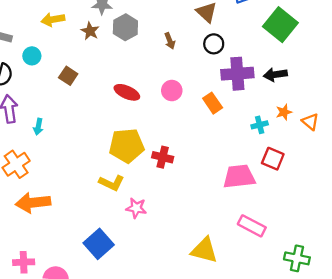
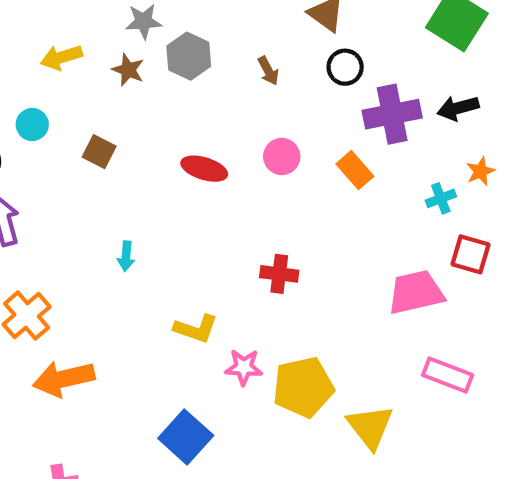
cyan arrow: (38, 127) -> (126, 256), moved
yellow pentagon: (127, 146) -> (303, 387), moved
yellow triangle: (204, 250) -> (370, 427), turned 44

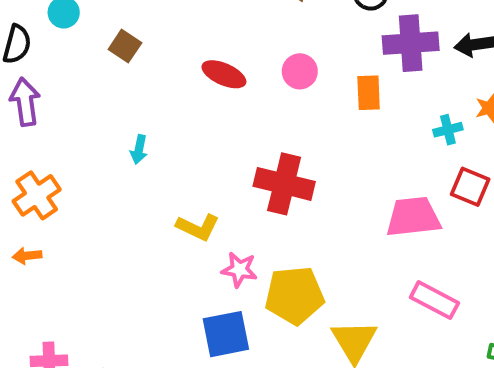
orange rectangle: (355, 170) -> (369, 93), turned 32
red cross: (279, 274) -> (284, 184), size x1.6
orange arrow: (64, 379) -> (27, 256), moved, size x0.5
blue square: (186, 437) -> (226, 334), moved, turned 30

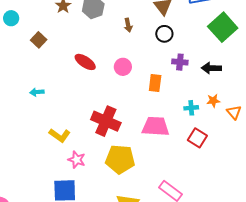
purple cross: (411, 43) -> (180, 62), size x0.6
cyan arrow: (139, 150) -> (37, 92), turned 64
pink trapezoid: (413, 217) -> (156, 126), moved
yellow pentagon: (294, 295) -> (120, 159), moved

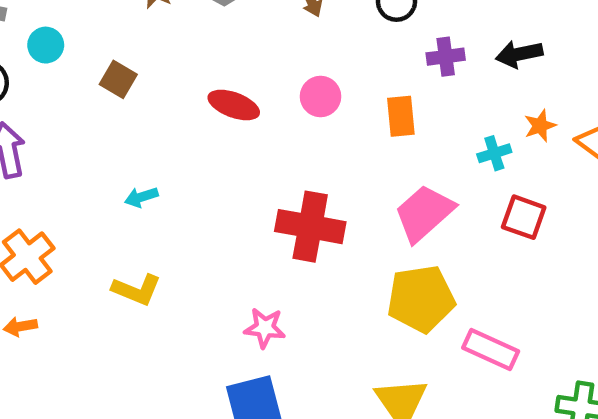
pink trapezoid: (156, 126) -> (424, 213), turned -32
yellow L-shape: (60, 135) -> (137, 290), moved
yellow pentagon: (120, 159) -> (421, 299), moved

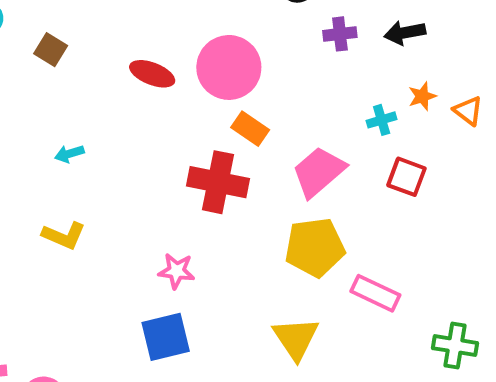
pink circle: (320, 96) -> (229, 67), size x1.8
orange rectangle: (401, 116) -> (250, 129), moved, turned -51

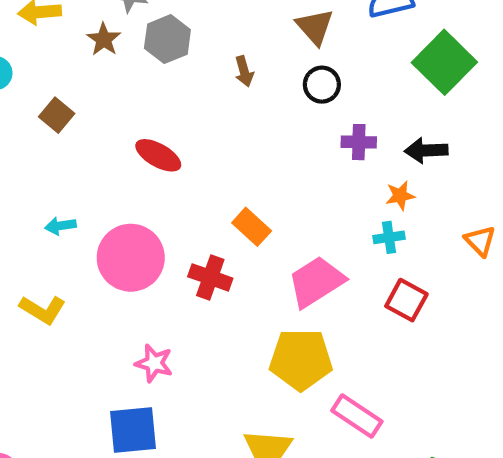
pink circle: (229, 67) -> (131, 258), moved
orange star: (422, 96) -> (400, 196), moved
red cross: (218, 182) -> (210, 277), size x0.7

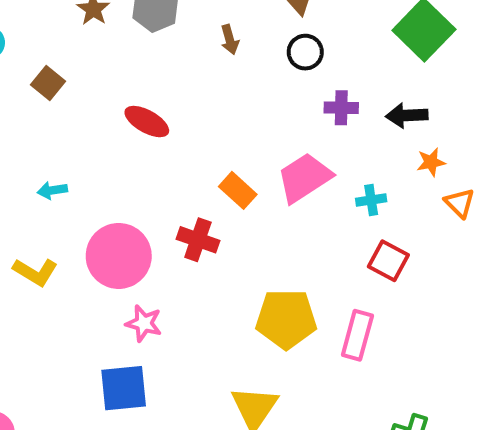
orange star: (400, 196) -> (431, 162), moved
pink circle: (131, 258) -> (119, 256), moved
pink trapezoid: (316, 282) -> (304, 178), moved
pink rectangle: (357, 416) -> (357, 335), moved, turned 72

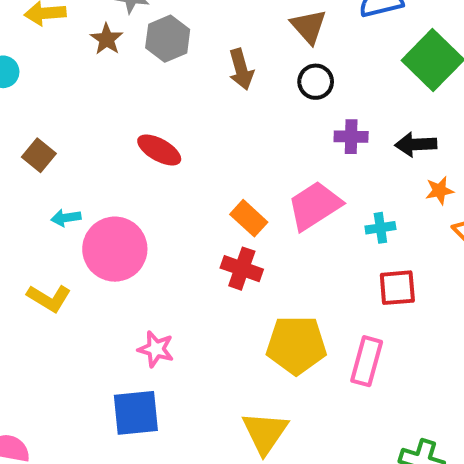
brown arrow: (230, 40) -> (241, 69), size x1.4
brown square: (48, 83) -> (39, 155), moved
red cross: (198, 240) -> (242, 269), moved
pink circle: (119, 256) -> (115, 249), moved
red square: (388, 261) -> (397, 288), turned -33

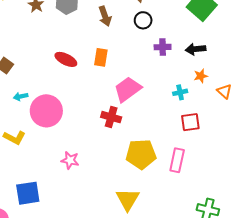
orange star: (440, 191) -> (201, 76), moved
pink trapezoid: (315, 206) -> (128, 89), moved
orange rectangle: (249, 218) -> (101, 57), moved, turned 60
blue square: (136, 413) -> (28, 193), moved

